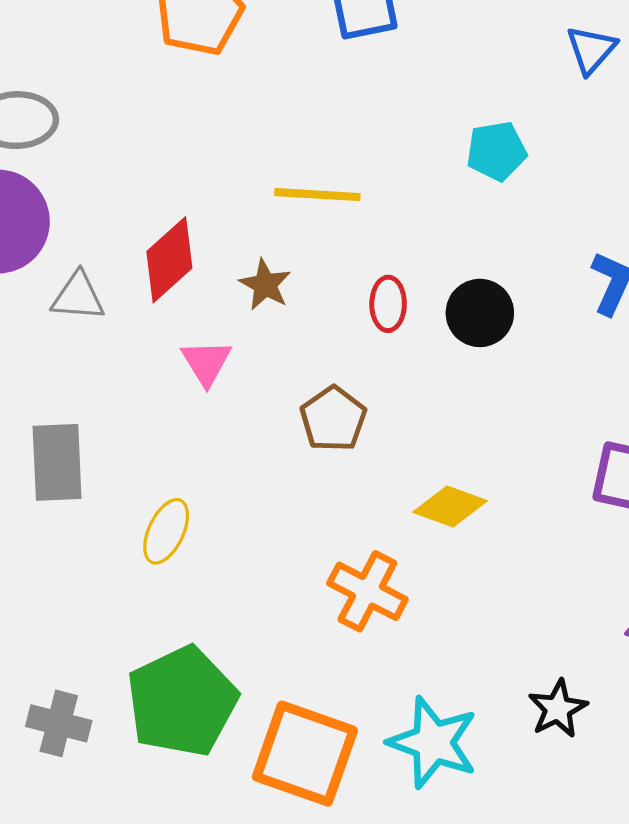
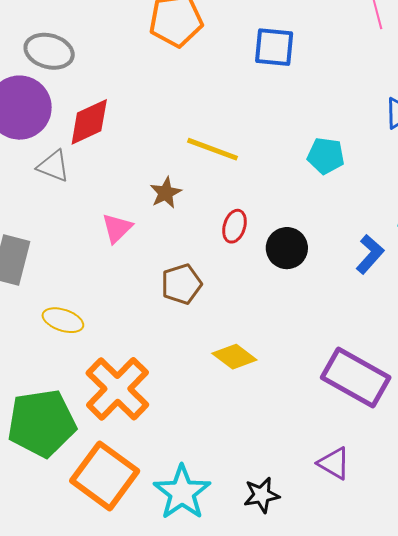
red diamond: (169, 260) -> (89, 122), moved
yellow ellipse: (166, 531) -> (63, 320), turned 66
orange cross: (367, 591) -> (117, 389), moved, size x1.4

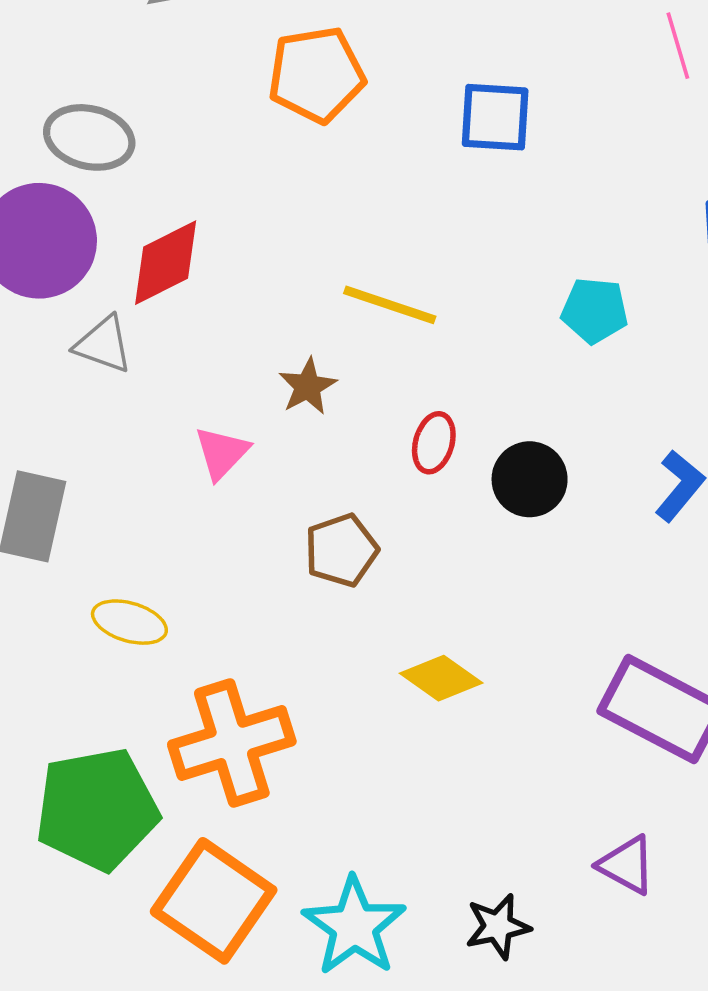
orange cross: (117, 389) -> (232, 743), turned 30

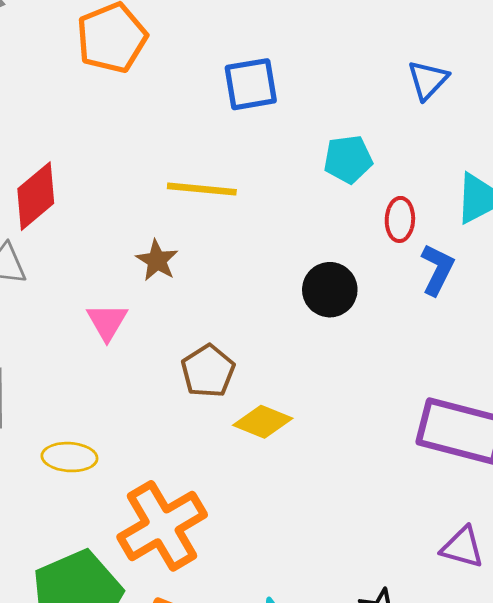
blue square: (495, 117) -> (251, 84), moved
red ellipse: (434, 443) -> (400, 219), moved
yellow diamond: (441, 678) -> (263, 422), moved

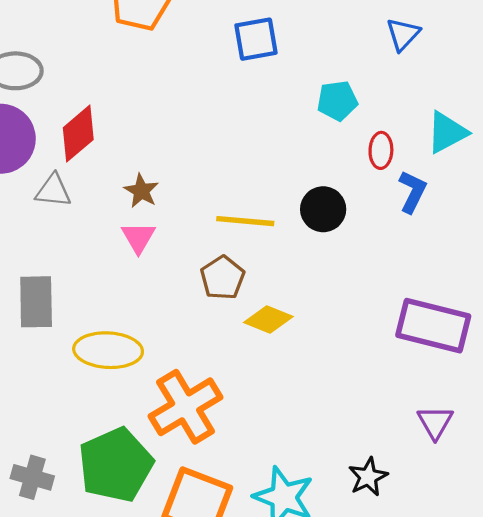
yellow line: (202, 189) -> (245, 221), moved
brown star: (157, 260) -> (141, 191), moved
yellow ellipse: (69, 457) -> (108, 350), size x1.5
purple triangle: (462, 547) -> (435, 422), turned 45

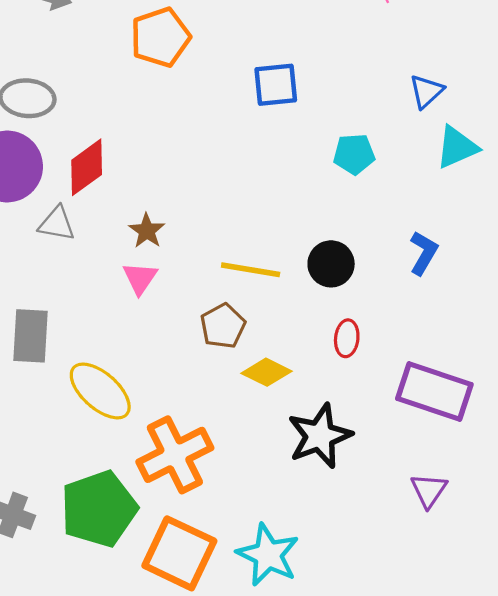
cyan triangle: (447, 132) -> (457, 147), moved
red ellipse: (381, 150) -> (347, 338), moved
yellow ellipse: (108, 350) -> (100, 391), turned 34
black star: (368, 477) -> (320, 436), moved, size x1.6

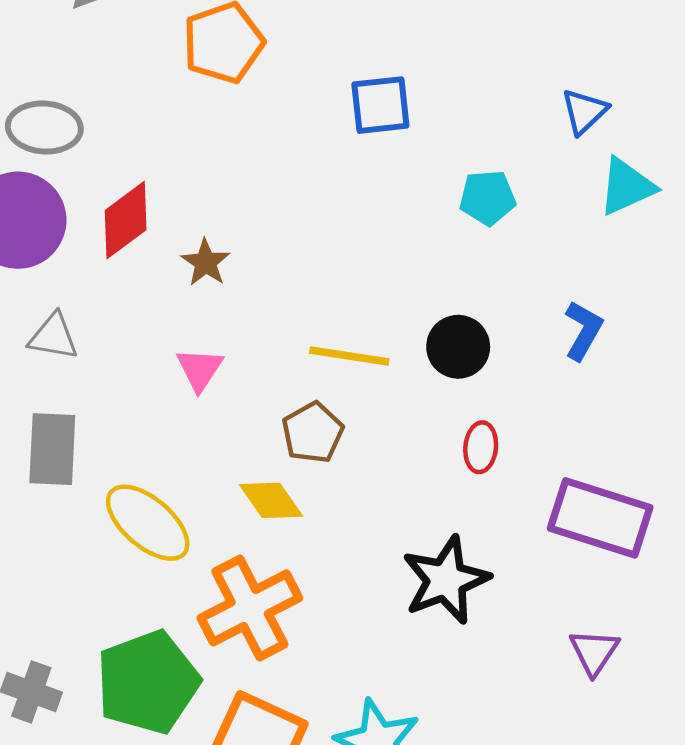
gray triangle: (57, 224) -> (53, 337), moved
brown star: (147, 231) -> (206, 263), moved
yellow diamond: (266, 372) -> (271, 500), moved, turned 30

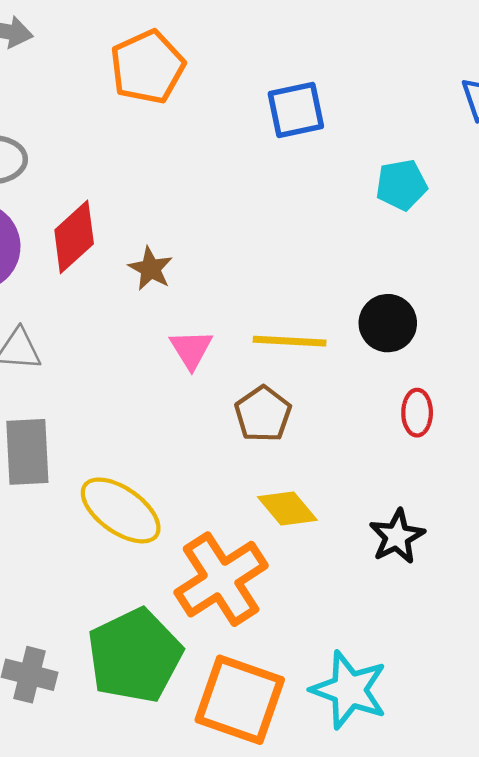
pink triangle: (200, 369) -> (191, 349), moved
yellow diamond: (271, 500) -> (287, 508), moved
black star: (446, 580) -> (397, 536), size x0.7

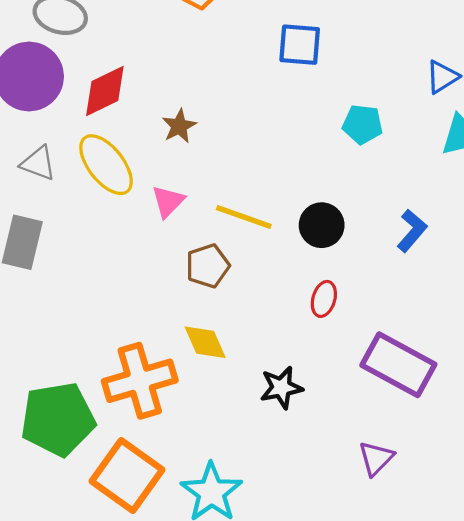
brown star: (151, 269) -> (179, 126), moved
yellow ellipse: (121, 510) -> (106, 165), moved

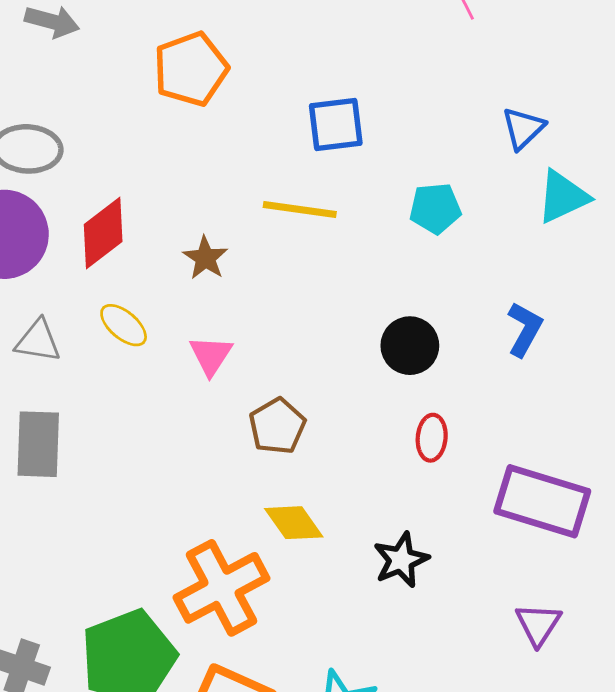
yellow ellipse: (106, 165) -> (124, 325), size x0.6
yellow line: (244, 217) -> (300, 209), moved

